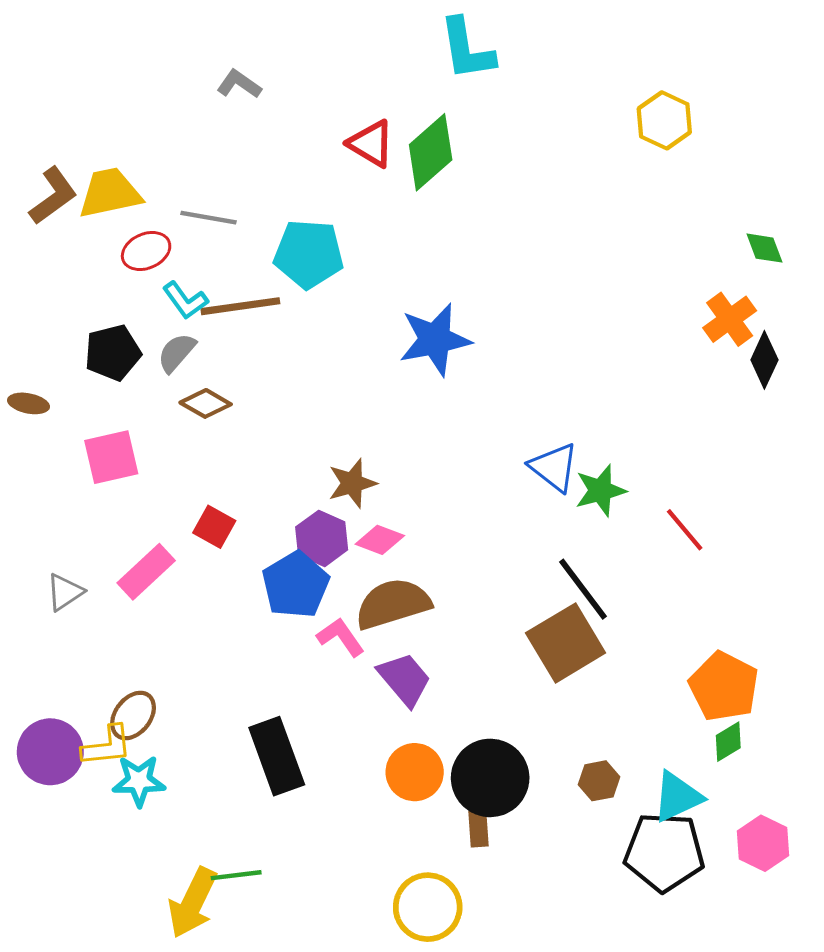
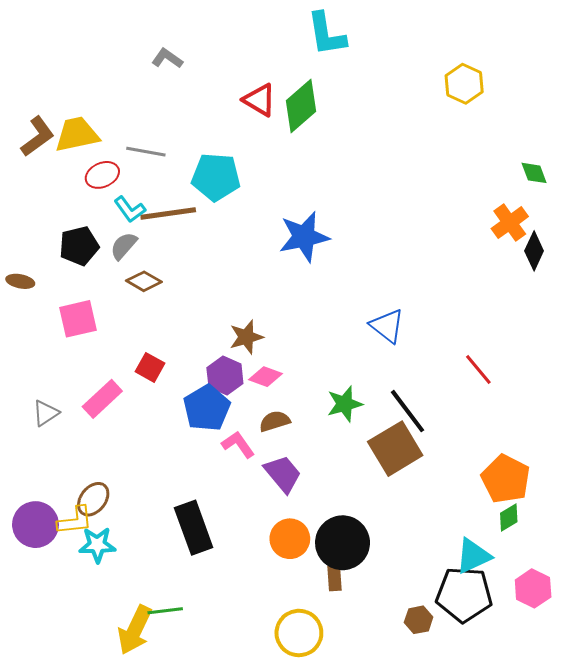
green star: (600, 491) -> (345, 404), moved
brown semicircle: (393, 604) -> (275, 421), size x0.6
brown hexagon: (599, 781) -> (419, 620), moved

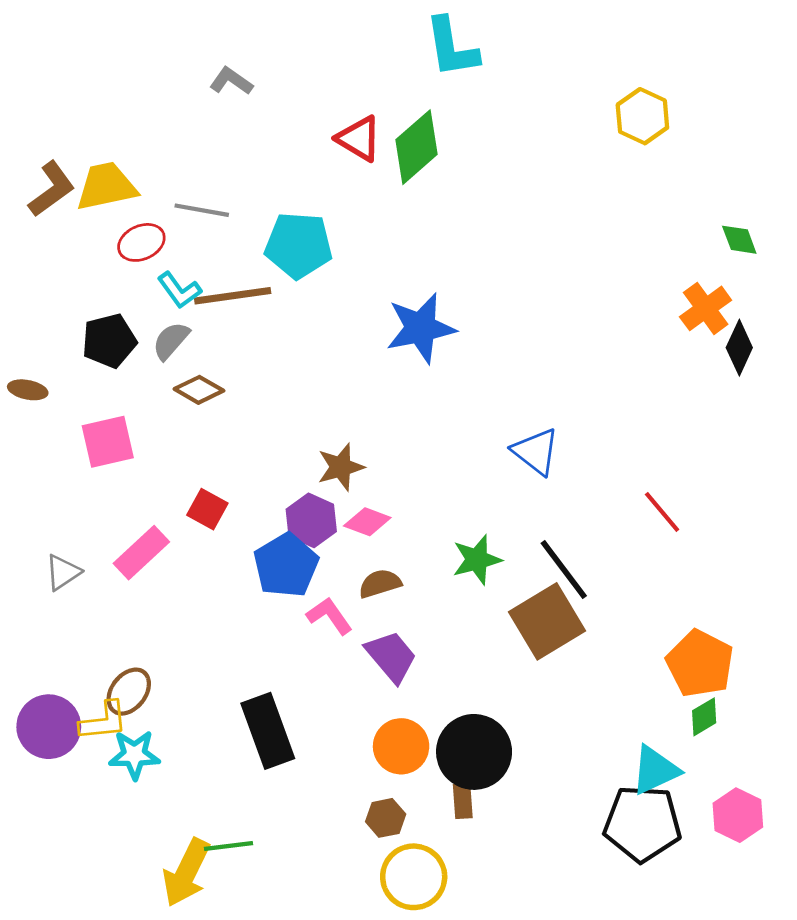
brown hexagon: (419, 620) -> (386, 818), moved

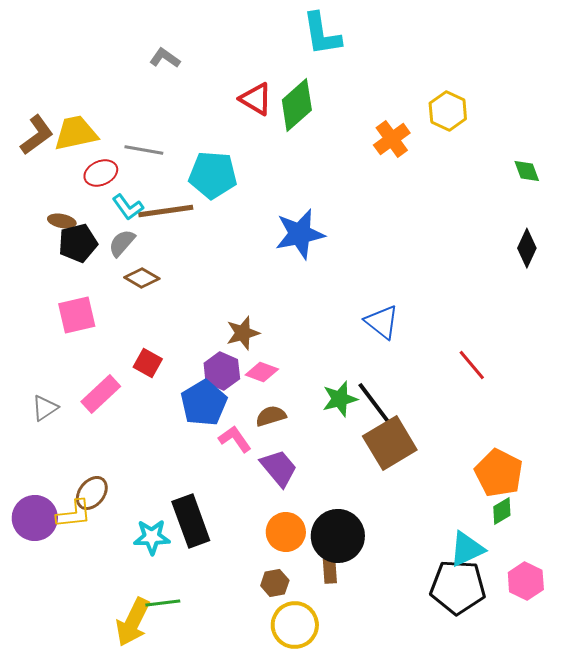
yellow hexagon: (642, 116) -> (448, 111), moved
orange cross: (706, 308) -> (392, 139), moved
brown ellipse: (28, 390) -> (62, 221), moved
black line: (564, 569) -> (375, 404), moved
cyan star: (134, 755) -> (152, 537), moved

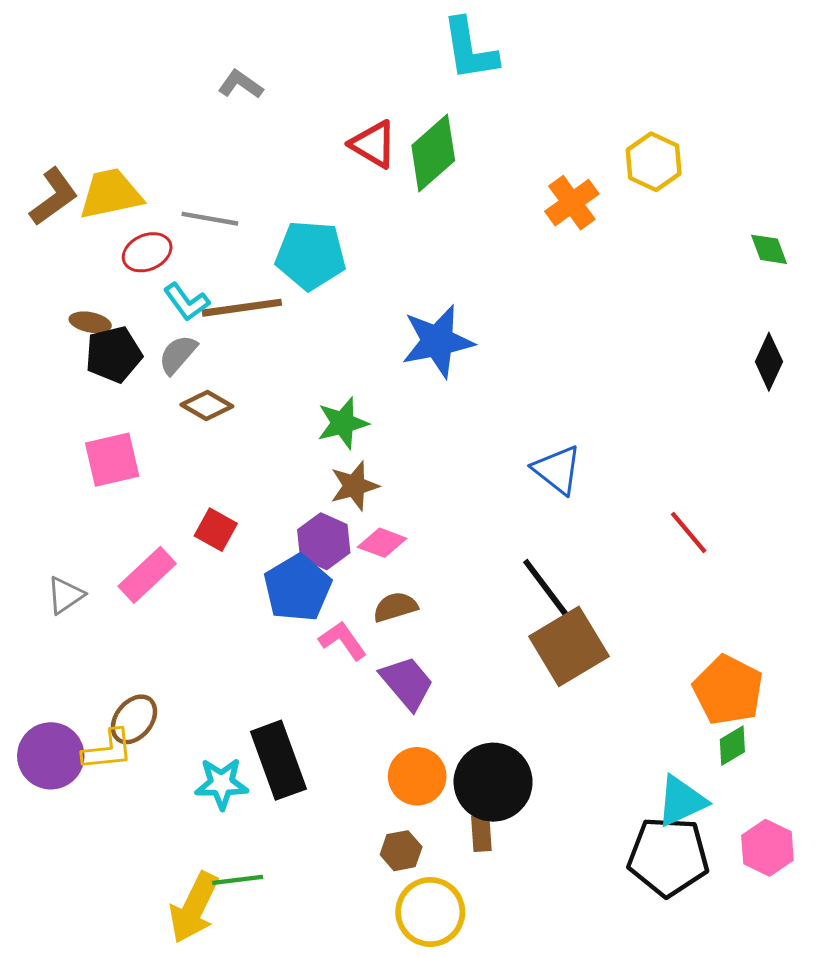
green star: (340, 399) -> (343, 423), moved

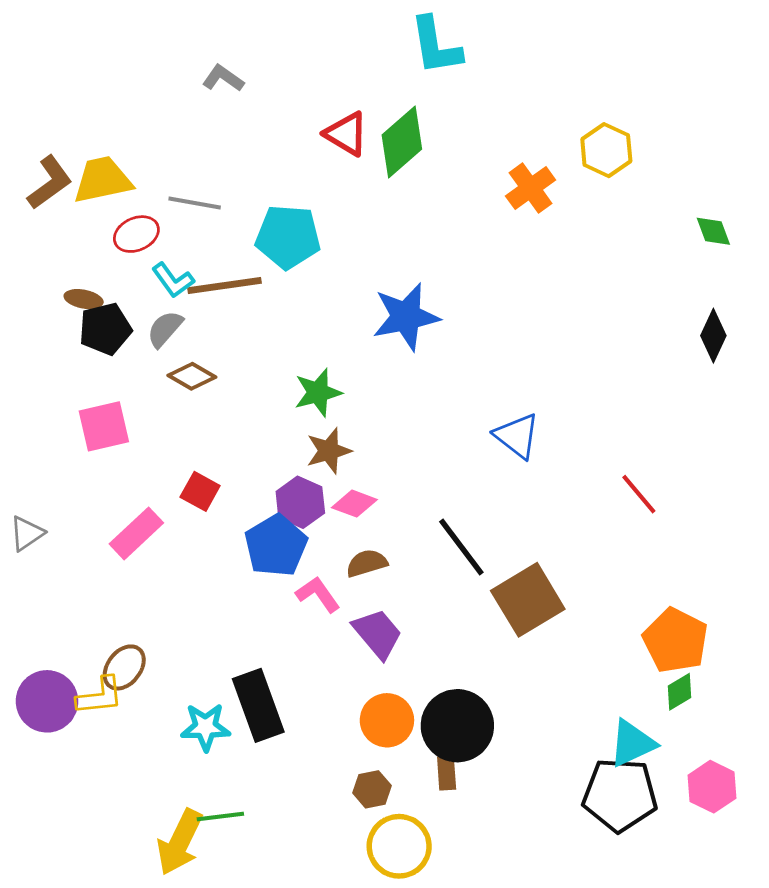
black line: (547, 589) -> (461, 547), moved
gray triangle: (65, 595) -> (27, 533), moved

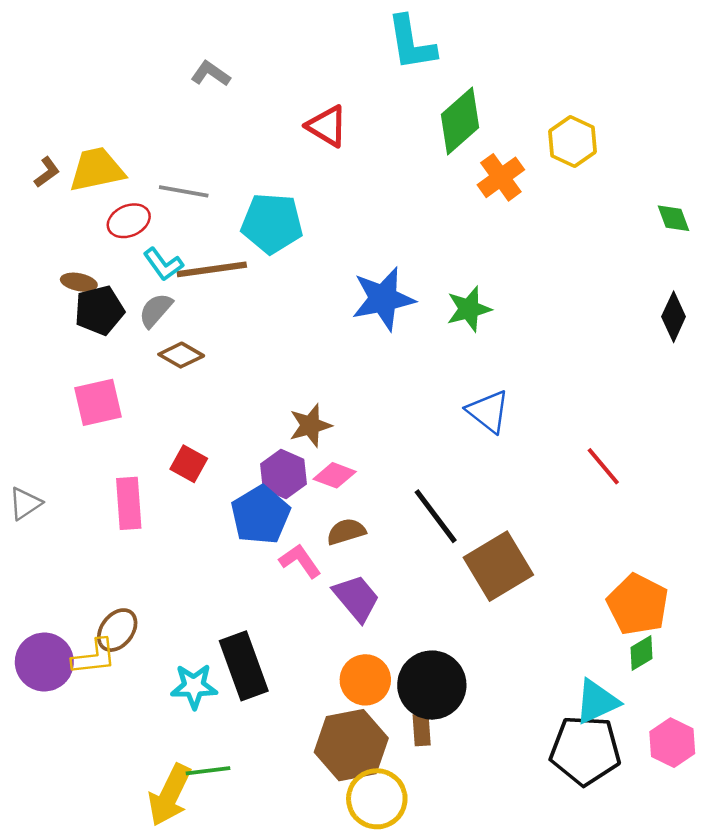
green diamond: (402, 142) -> (460, 121), moved
brown L-shape: (50, 183) -> (47, 172), size x0.6
green star: (318, 393) -> (469, 309), moved
pink rectangle: (136, 533) -> (129, 503), turned -51
brown hexagon: (372, 789) -> (351, 745), size x2.0

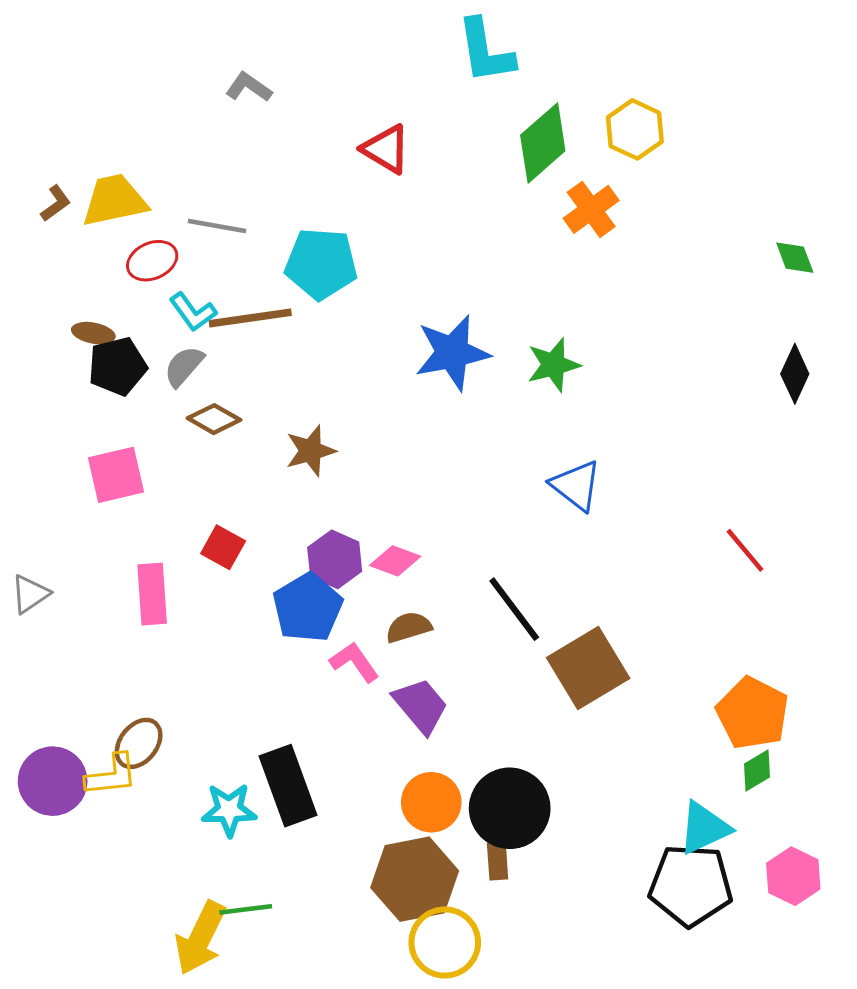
yellow hexagon: (572, 141) -> (635, 129), moved
brown star: (310, 425) -> (311, 451), moved
red line: (603, 466) -> (745, 550), moved

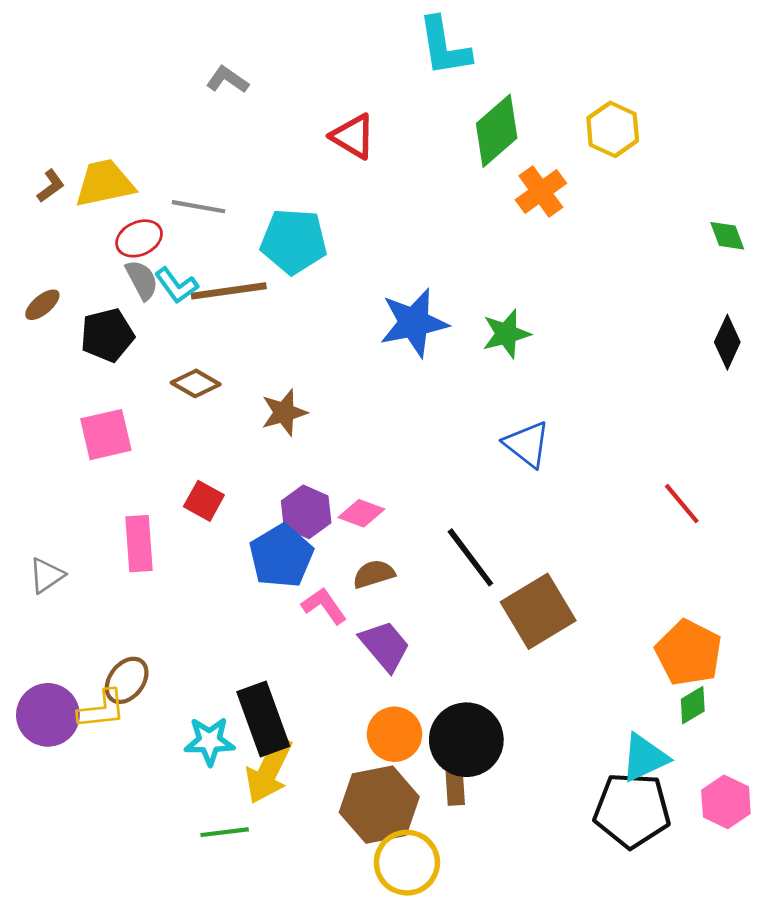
yellow hexagon: (635, 129) -> (613, 129), moved
brown ellipse: (93, 333) -> (42, 305), moved, turned -51
gray semicircle: (184, 366) -> (142, 280), moved, turned 111
gray triangle: (30, 594) -> (47, 575), moved
yellow arrow: (200, 938) -> (269, 770), moved

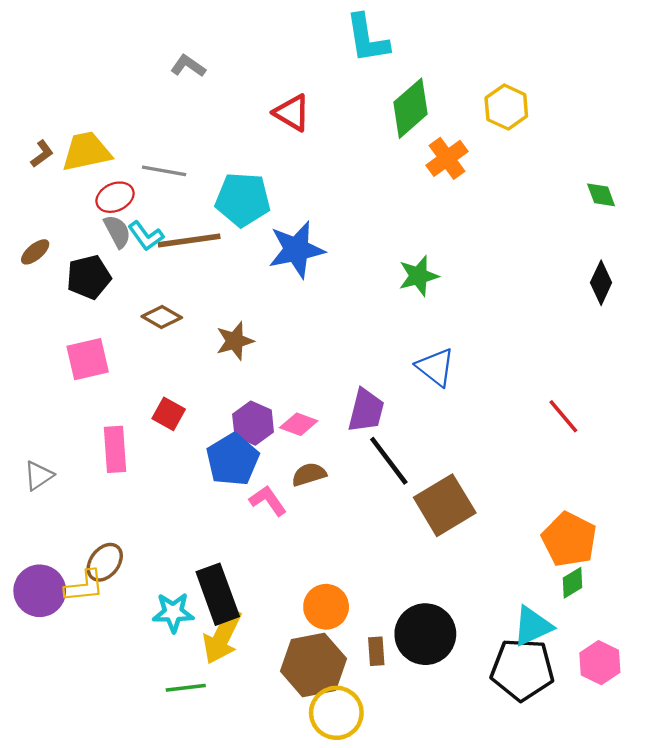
blue star: (414, 323) -> (296, 250), moved
purple trapezoid: (385, 646) -> (366, 411), moved, turned 54
black circle: (466, 740) -> (425, 634), moved

